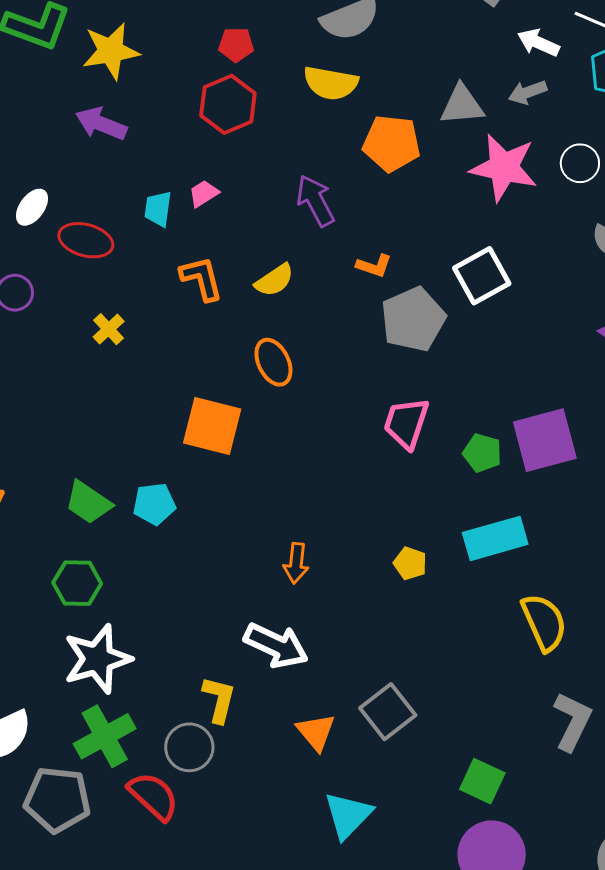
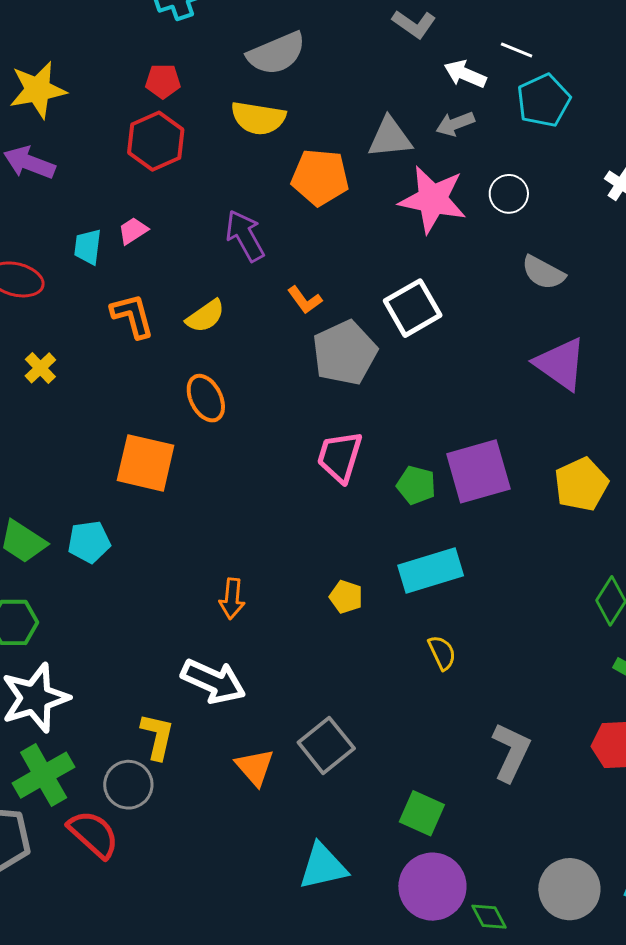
orange L-shape: (374, 266) -> (305, 300), turned 36
yellow semicircle: (544, 622) -> (442, 653), moved, size x0.6
cyan triangle: (348, 815) -> (323, 866), moved, turned 34

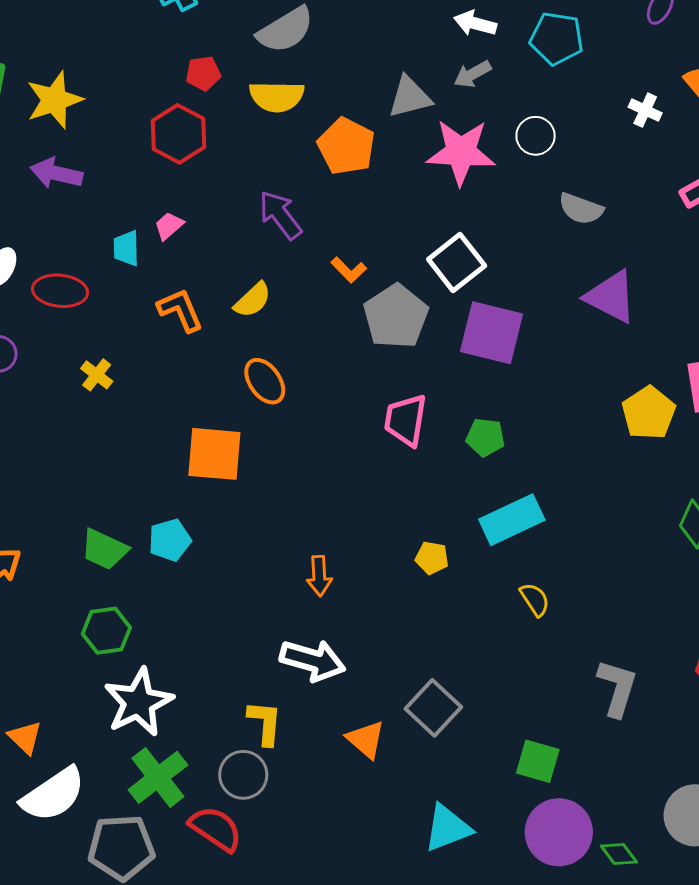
red pentagon: (163, 81) -> (203, 73), moved
cyan pentagon: (544, 101) -> (557, 38), turned -30
orange pentagon: (320, 177) -> (346, 146), turned 30
purple square: (478, 471) -> (492, 333), moved, turned 38

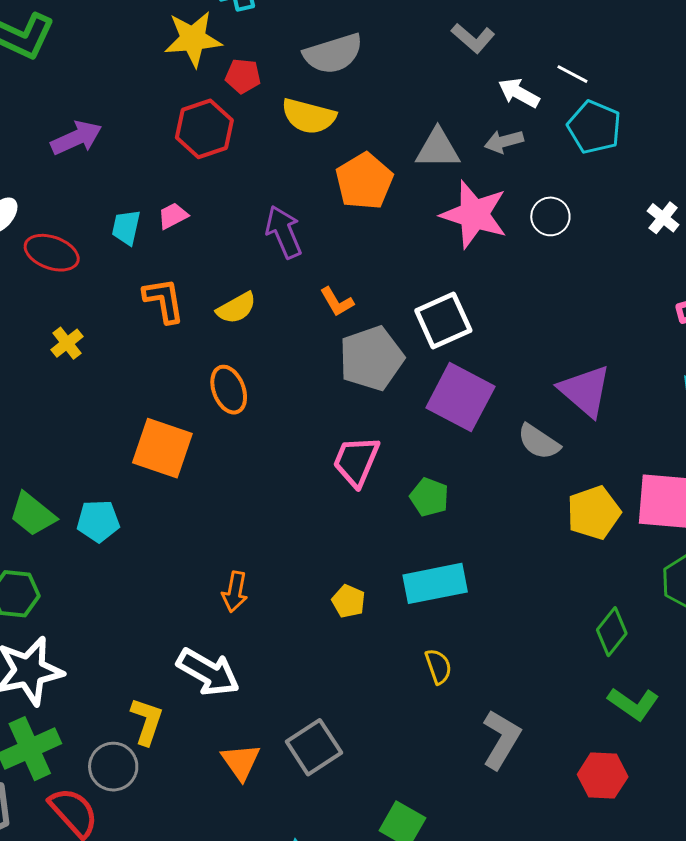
yellow star: (54, 100) -> (193, 39), moved
purple arrow: (56, 173) -> (76, 138), turned 129
gray semicircle: (581, 209) -> (539, 442), moved
gray L-shape: (617, 688) -> (501, 739), moved

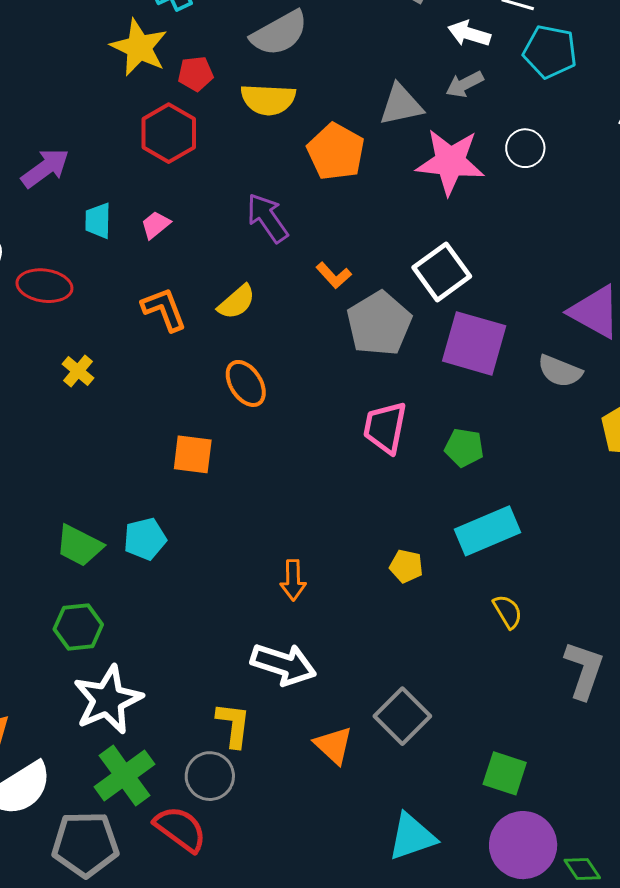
yellow star: (193, 39) -> (139, 47), turned -30
cyan trapezoid: (126, 227) -> (98, 221), moved
orange square: (162, 448) -> (193, 454), size x0.7

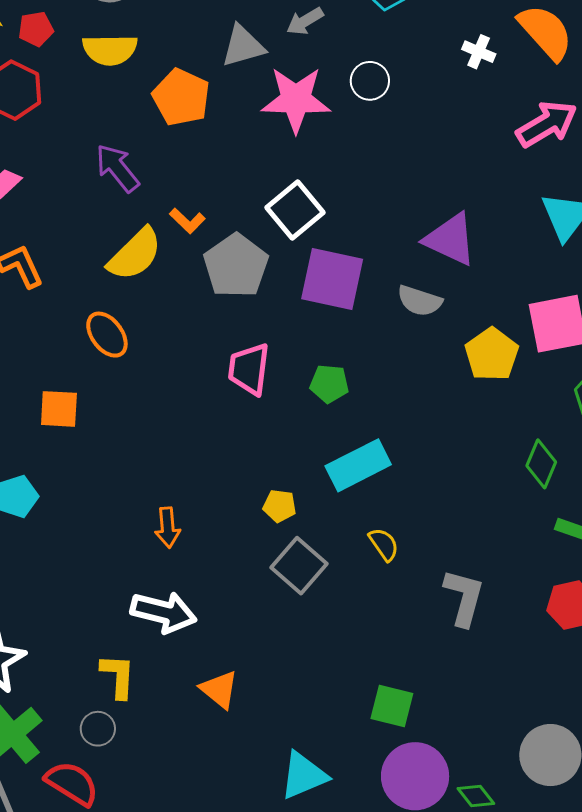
yellow semicircle: (237, 302) -> (135, 254), moved, size x1.5
gray square: (402, 716) -> (299, 566), moved
gray circle: (210, 776) -> (98, 729), size x0.7

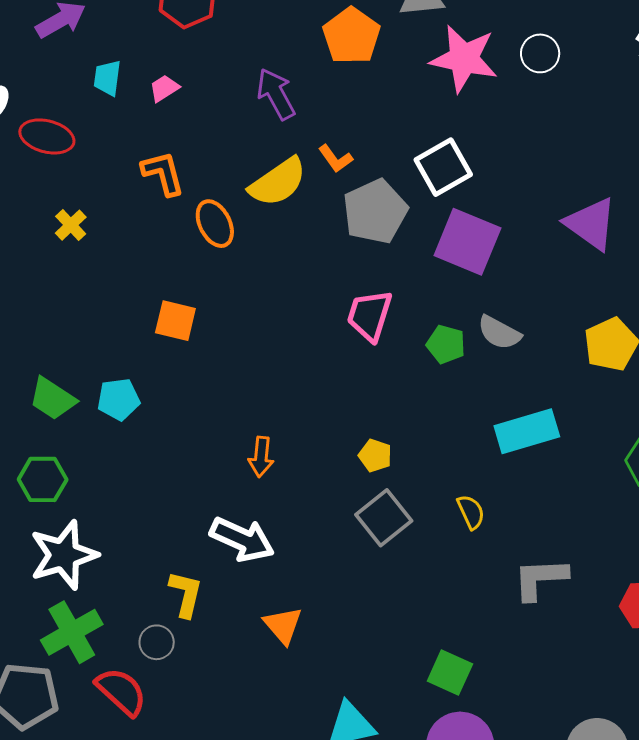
gray semicircle: (420, 301) -> (499, 333), moved
orange ellipse: (107, 335) -> (215, 224), moved
cyan rectangle: (358, 465) -> (527, 431), moved
gray L-shape: (464, 597) -> (540, 579), turned -118

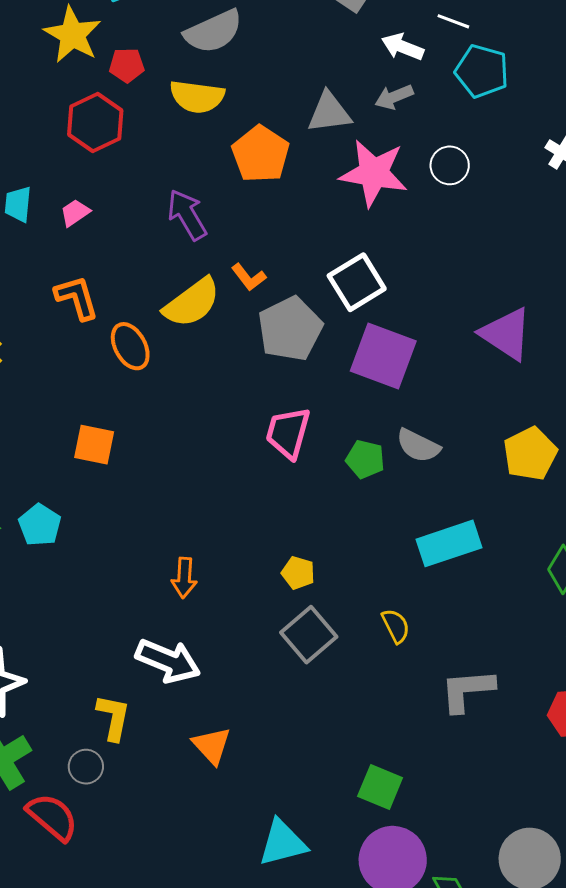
cyan pentagon: (118, 399) -> (40, 525), turned -30

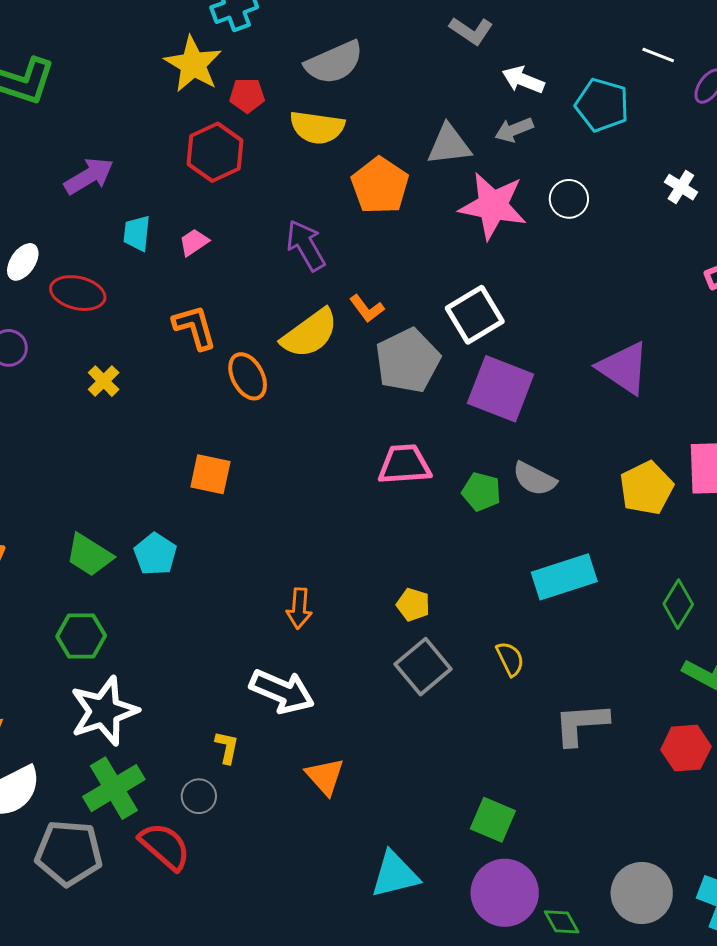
white line: (453, 21) -> (658, 55), moved
pink trapezoid: (288, 433) -> (404, 465), turned 70
yellow L-shape: (113, 717) -> (227, 747), size x0.7

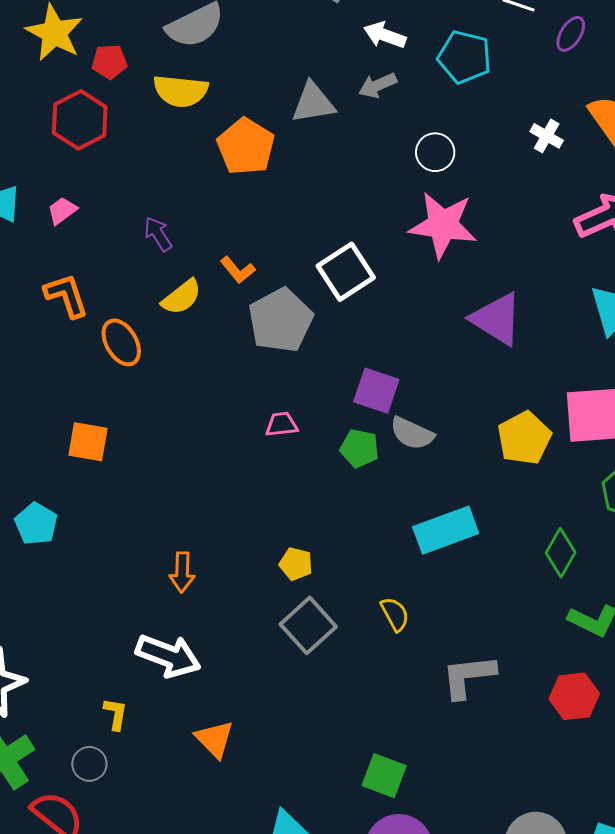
pink star: (493, 206) -> (443, 225), moved
purple arrow: (306, 245) -> (158, 234), moved, size x0.7
yellow semicircle: (310, 333) -> (182, 297), size x0.7
purple square: (501, 389) -> (376, 391), moved, size x0.7
pink trapezoid: (404, 465) -> (282, 424), size x0.6

